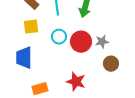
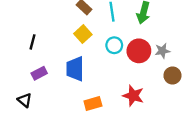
yellow square: (31, 27) -> (83, 34), turned -35

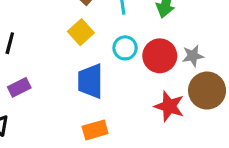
blue trapezoid: (75, 69) -> (90, 81), moved
brown circle: (172, 75) -> (207, 91), size x1.5
red star: (133, 96) -> (169, 106), moved

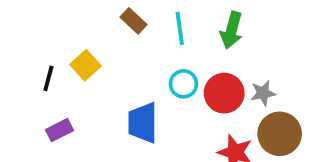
yellow square: (81, 32) -> (85, 65), moved

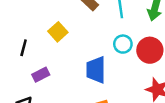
black line: (48, 78) -> (24, 48), moved

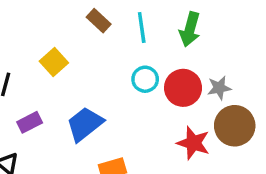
blue trapezoid: (96, 70) -> (85, 124), moved, turned 52

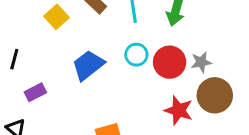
yellow square: (54, 62) -> (57, 17), moved
blue trapezoid: (85, 124) -> (88, 65), moved

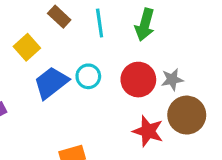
yellow square: (57, 17) -> (27, 47), moved
cyan circle: (136, 55) -> (88, 76), moved

